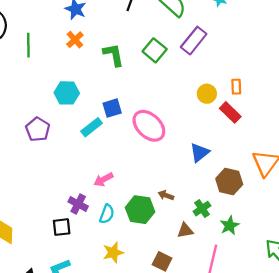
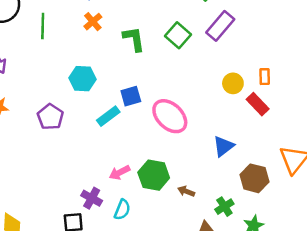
green hexagon: (140, 210) -> (154, 175), moved

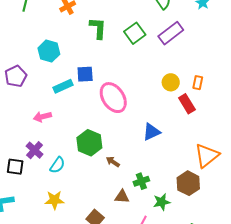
pink arrow: (120, 173) -> (42, 117), moved
brown hexagon: (254, 178) -> (188, 183), moved

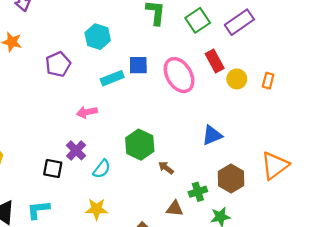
pink ellipse: (113, 98) -> (179, 75), moved
red rectangle: (187, 104) -> (215, 61), moved
brown hexagon: (188, 183) -> (231, 178), moved

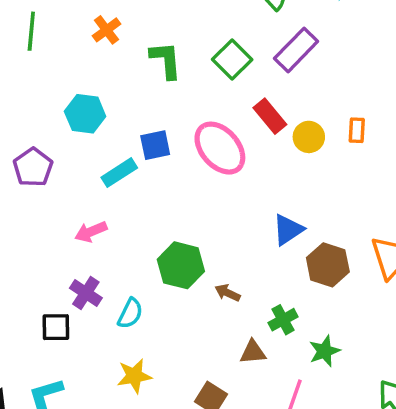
brown hexagon: (231, 178) -> (328, 265), moved

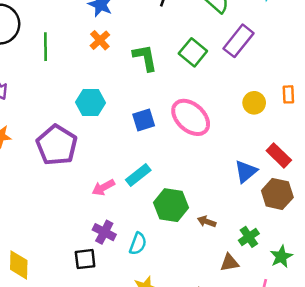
red rectangle: (270, 116) -> (279, 155), moved
purple pentagon: (33, 167) -> (57, 145), size x1.4
cyan rectangle: (119, 173) -> (138, 175), moved

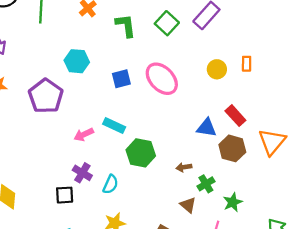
blue triangle: (246, 171) -> (206, 128), turned 45
cyan rectangle: (138, 175) -> (114, 126), turned 60
brown arrow: (207, 222) -> (184, 167), moved, turned -32
brown triangle: (229, 263) -> (188, 205), turned 48

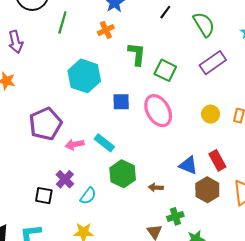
green square: (167, 23) -> (165, 70), moved, turned -30
cyan hexagon: (77, 61) -> (84, 76), size x1.4
purple pentagon: (46, 96) -> (45, 124), moved
brown arrow: (184, 167) -> (156, 188), moved

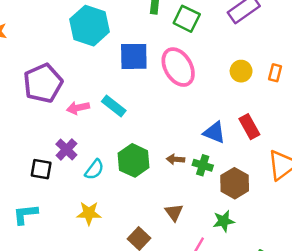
blue square: (121, 102) -> (134, 56), size x1.4
green hexagon: (123, 174) -> (134, 160), moved
brown hexagon: (207, 190) -> (235, 183), moved
green cross: (175, 216) -> (203, 165), moved, turned 35

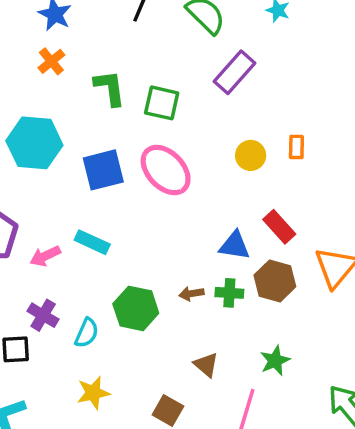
brown hexagon: (235, 183) -> (275, 281), moved

